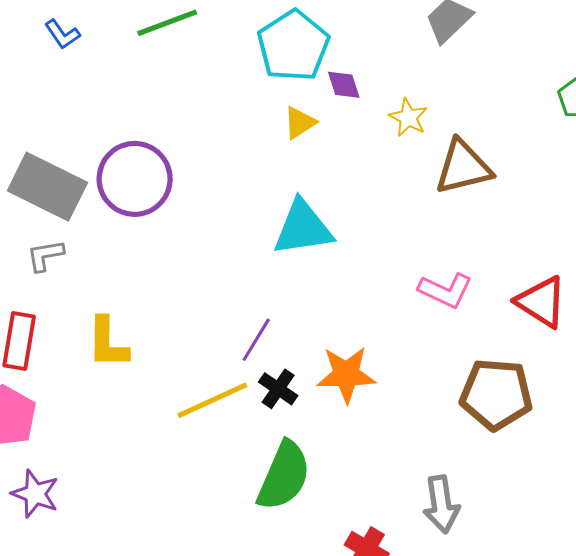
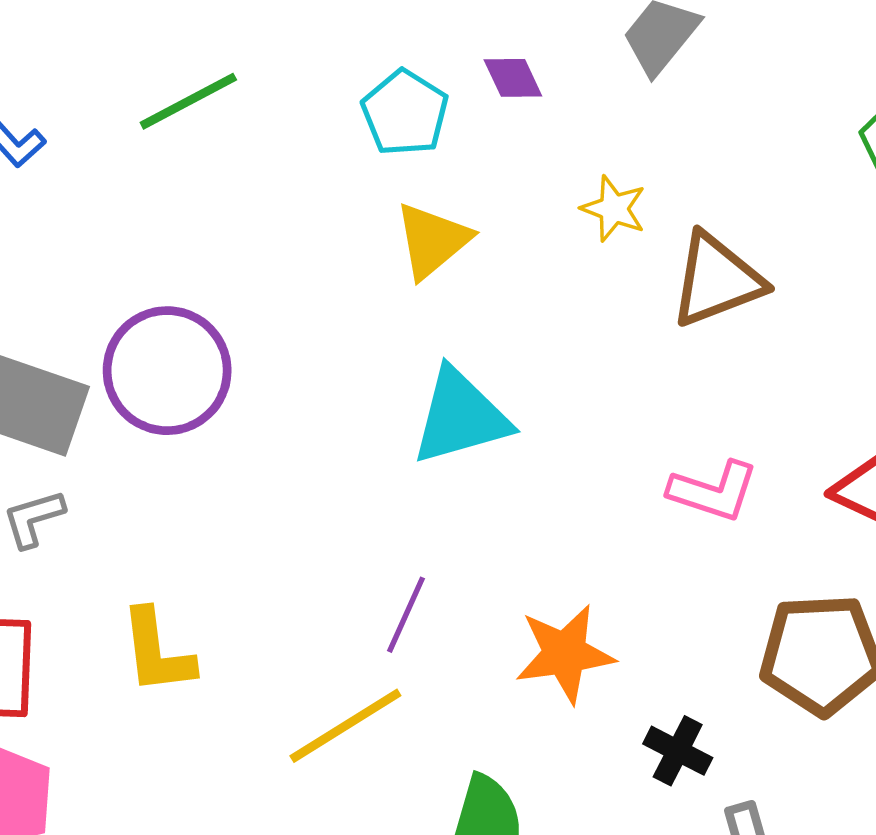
cyan pentagon: (293, 46) -> (405, 113), size x0.7
purple diamond: (344, 85) -> (513, 78), moved
yellow triangle: (300, 123) -> (432, 240), size x1.4
black cross: (278, 389) -> (678, 751), moved

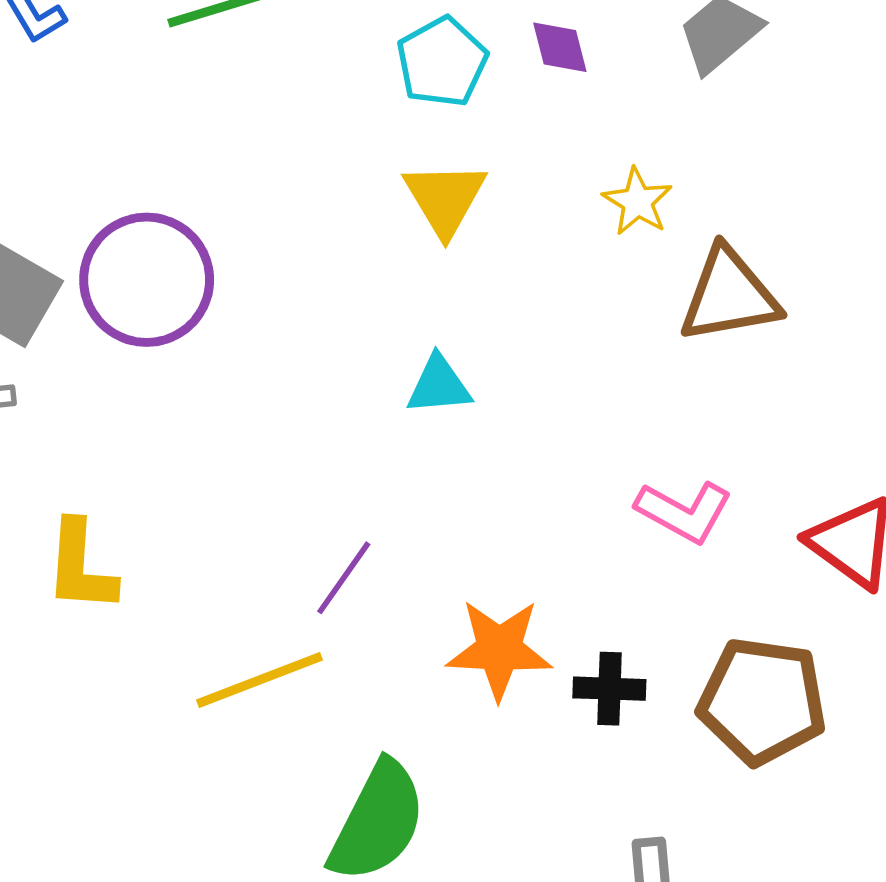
yellow triangle: (432, 240) -> (445, 198), turned -32
cyan triangle: (460, 417) -> (439, 385), size x0.6
black cross: (678, 751) -> (609, 689), moved, turned -36

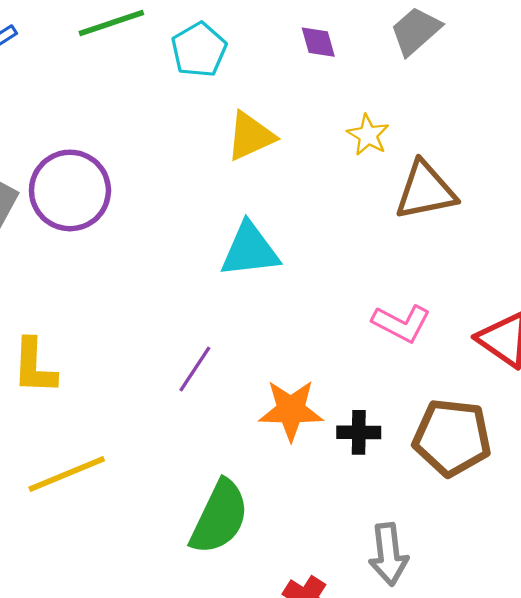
cyan pentagon: (442, 62) -> (199, 50), moved
yellow triangle: (445, 198) -> (251, 136), turned 38
cyan triangle: (439, 385) -> (250, 250), size x1.5
yellow line: (260, 680) -> (67, 474), moved

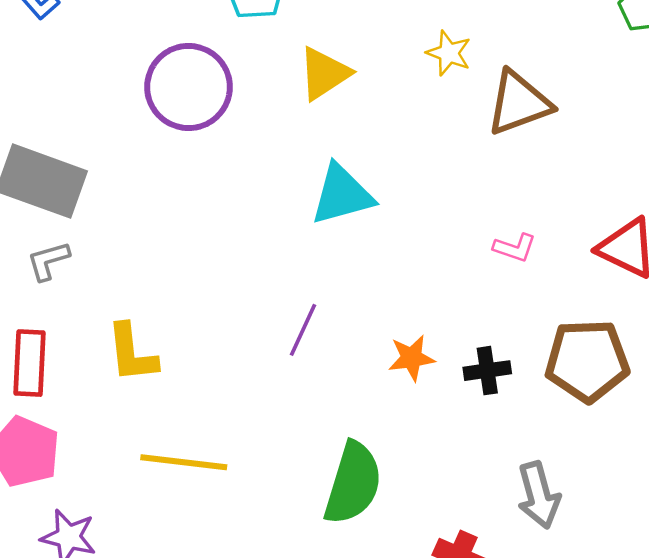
purple circle: (70, 190) -> (189, 87), moved
pink L-shape: (401, 323) -> (515, 248), size x0.7
orange star: (291, 410) -> (412, 358), size x0.7
yellow line: (67, 474) -> (184, 462), turned 38

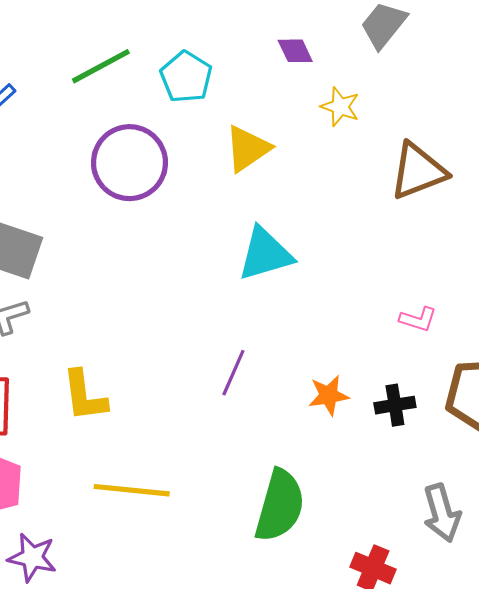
yellow star: (449, 53) -> (340, 107), moved
pink L-shape: (515, 248) -> (418, 319), moved

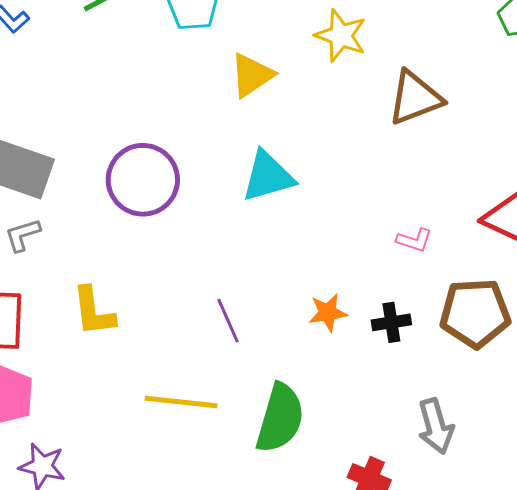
yellow star: (340, 107) -> (341, 36), size x1.4
purple circle: (129, 163) -> (143, 180), moved
purple line: (233, 373) -> (228, 321), moved, turned -48
yellow line: (132, 490) -> (181, 402), moved

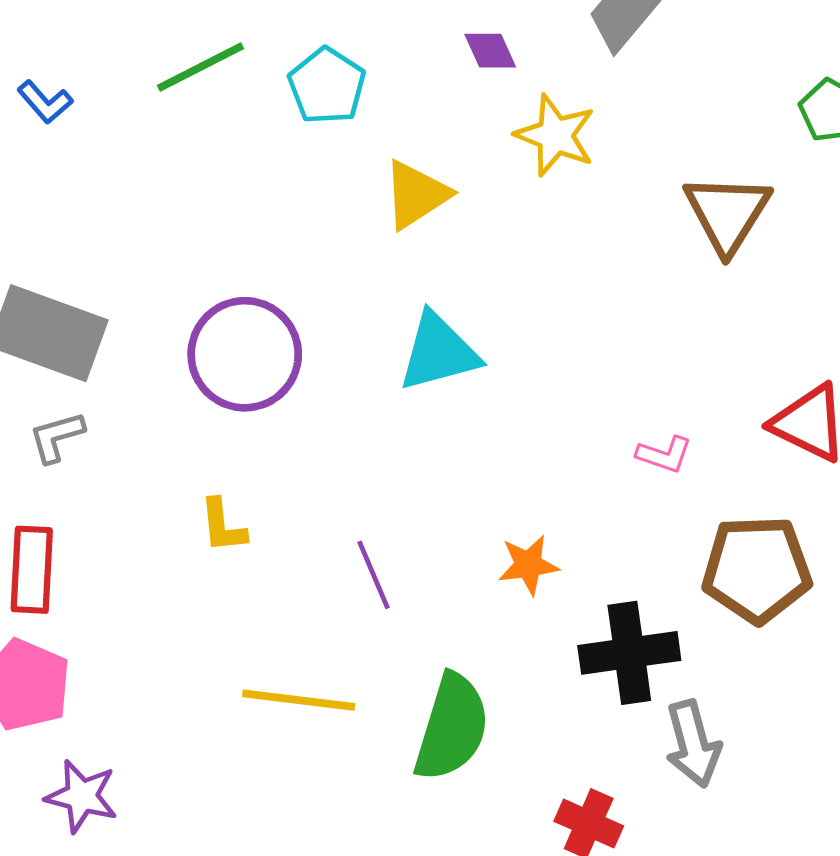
brown triangle: (415, 98) -> (727, 213), moved, turned -38
yellow L-shape: (93, 311) -> (223, 526), moved, size x0.7
black cross: (391, 322) -> (629, 653), moved, size x1.6

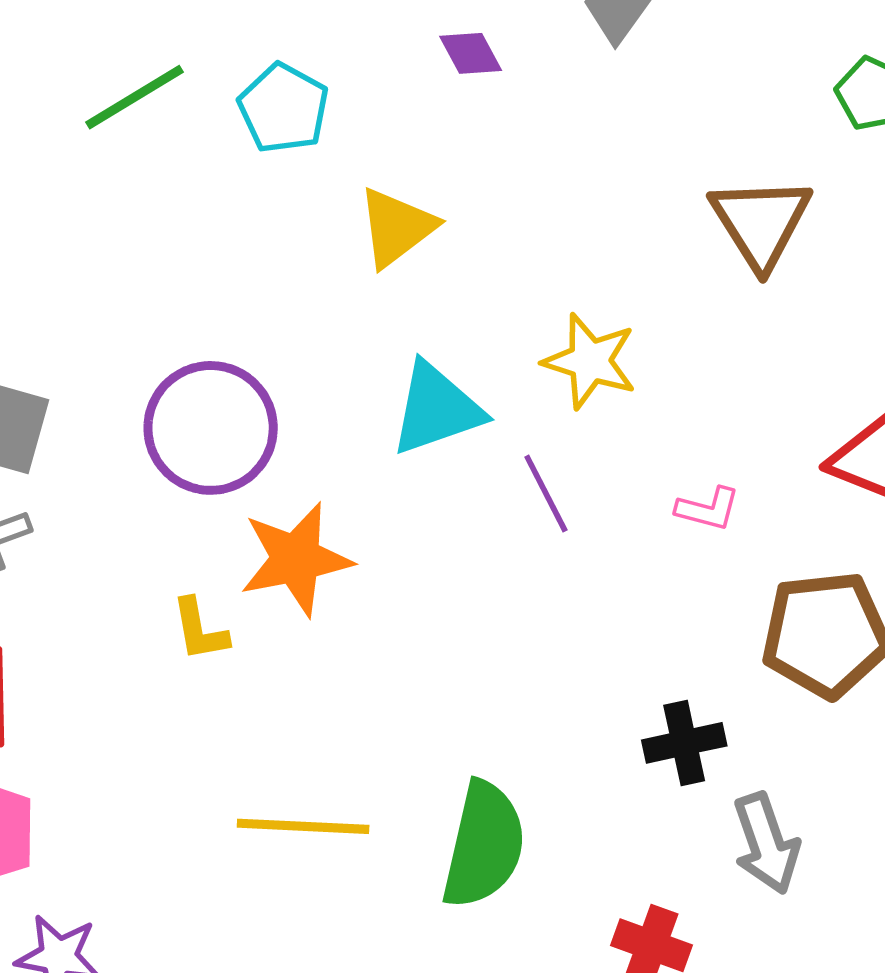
yellow star: (555, 135) -> (590, 361), moved
orange star: (528, 565) -> (296, 559), moved, size x1.6
purple line: (374, 575) -> (546, 494), moved
black cross: (629, 653) -> (684, 743), size x0.7

